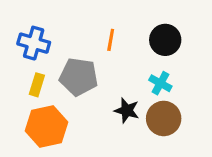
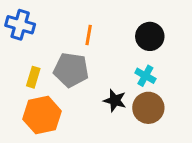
orange line: (111, 40) -> (89, 35), moved
blue cross: (34, 43) -> (20, 25), moved

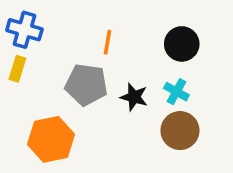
yellow rectangle: (33, 77) -> (17, 69), moved
black star: (115, 101) -> (134, 97), moved

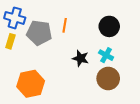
gray pentagon: (86, 85) -> (39, 33), moved

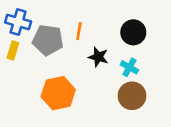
black star: (81, 58) -> (98, 57), moved
orange hexagon: (31, 84) -> (58, 93), moved

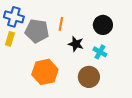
brown circle: (132, 96) -> (89, 77), moved

